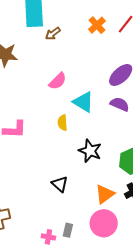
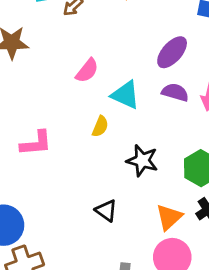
yellow semicircle: (63, 123) -> (100, 126), turned -147

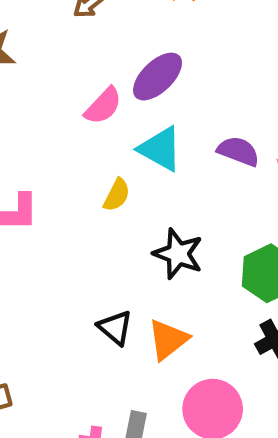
purple ellipse: (172, 52) -> (158, 77), moved
orange triangle: (169, 217) -> (168, 340), moved

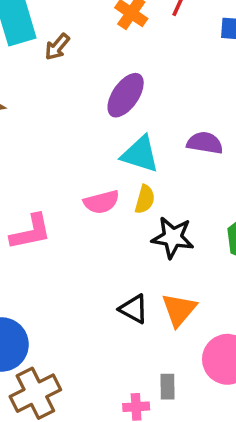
pink semicircle: (103, 106) -> (101, 202), moved, turned 44
yellow semicircle: (117, 195) -> (145, 199), moved

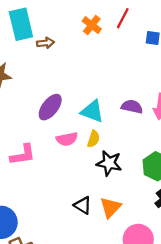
brown arrow: (57, 47) -> (45, 43), turned -140
purple ellipse: (126, 95) -> (50, 107), moved

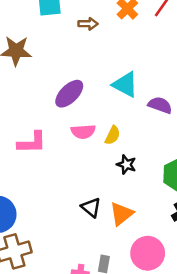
brown arrow: (45, 43) -> (88, 24), moved
cyan triangle: (92, 111) -> (125, 85), moved
black star: (109, 163) -> (126, 165), size x0.7

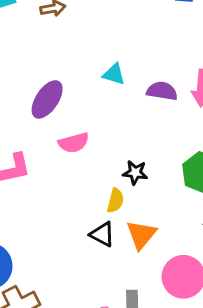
cyan triangle: (125, 85) -> (114, 74), size x0.7
yellow semicircle: (113, 135) -> (115, 201), moved

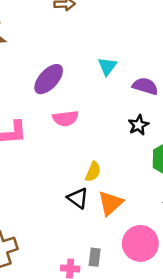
cyan triangle: (114, 74) -> (107, 66), turned 42
black star: (135, 173) -> (139, 125), moved, turned 30

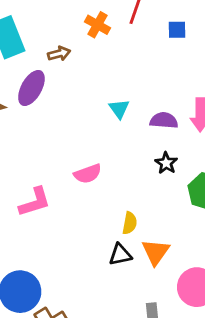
purple ellipse: (49, 79) -> (31, 88), moved
black triangle: (78, 198) -> (120, 255), turned -35

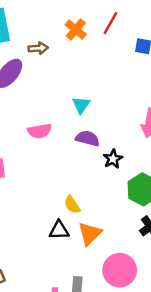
purple semicircle: (164, 120) -> (87, 138), moved
pink semicircle: (88, 174) -> (40, 131), moved
yellow semicircle: (130, 223) -> (72, 205), turned 126

